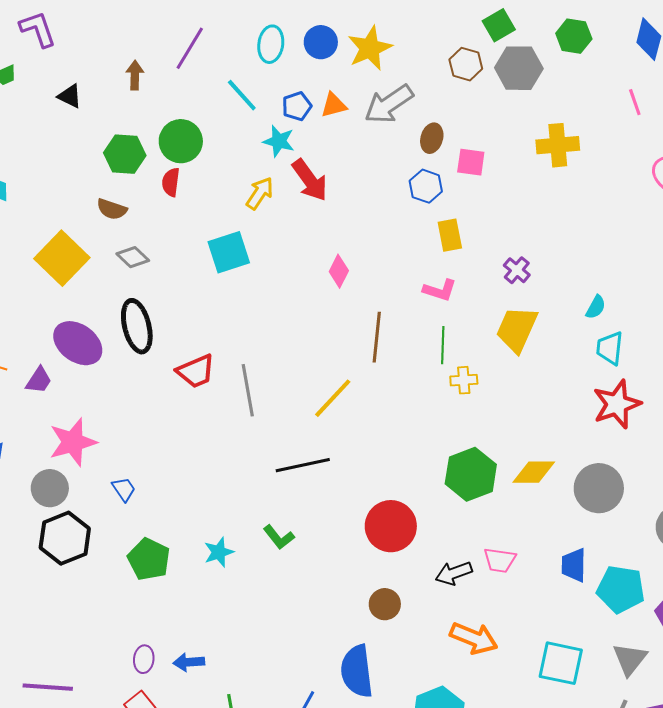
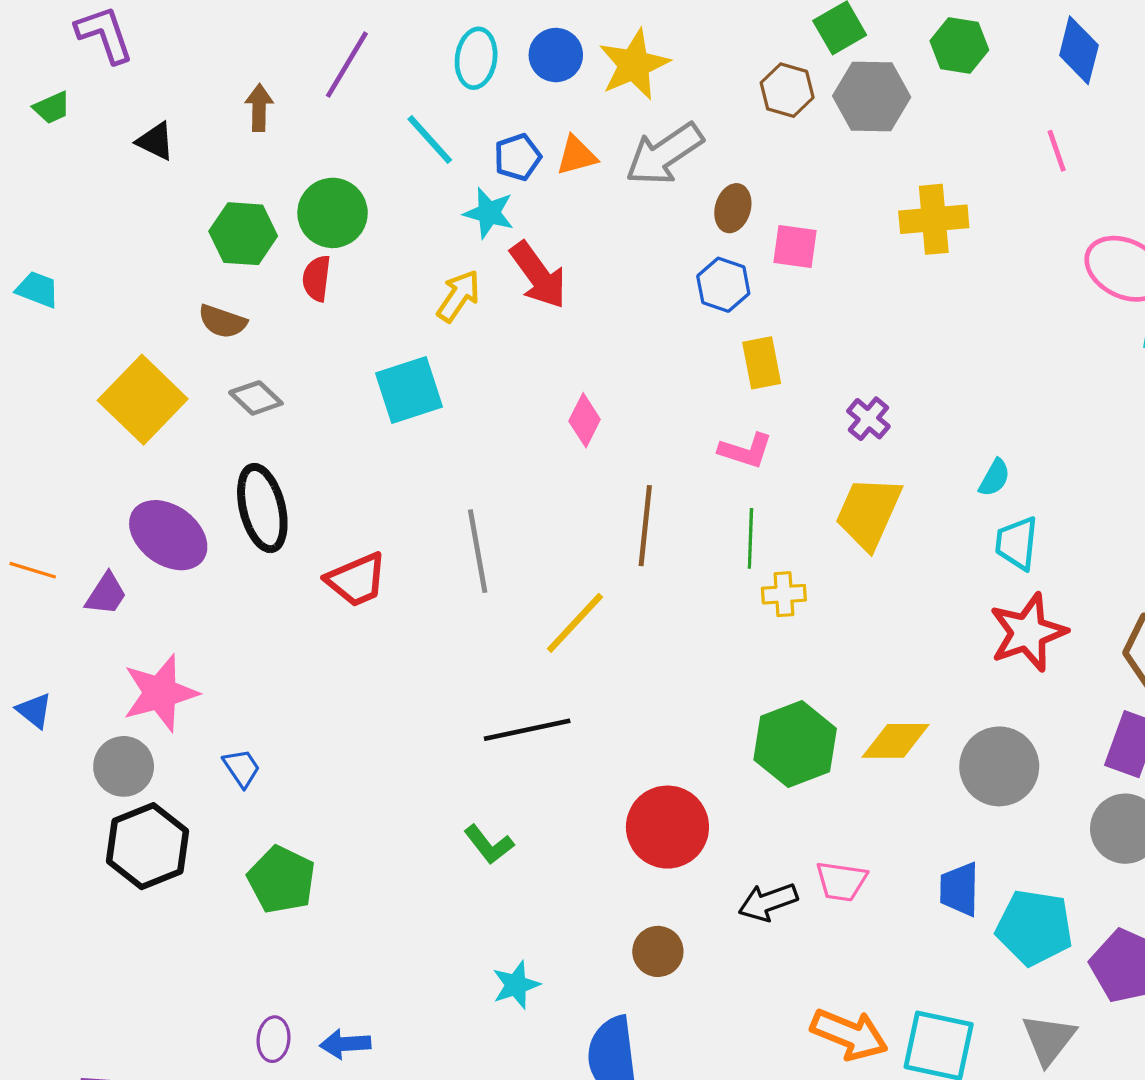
gray line: (248, 390) -> (478, 551), moved
cyan star: (219, 552) -> (516, 985), moved
orange arrow: (474, 638) -> (849, 1034), moved

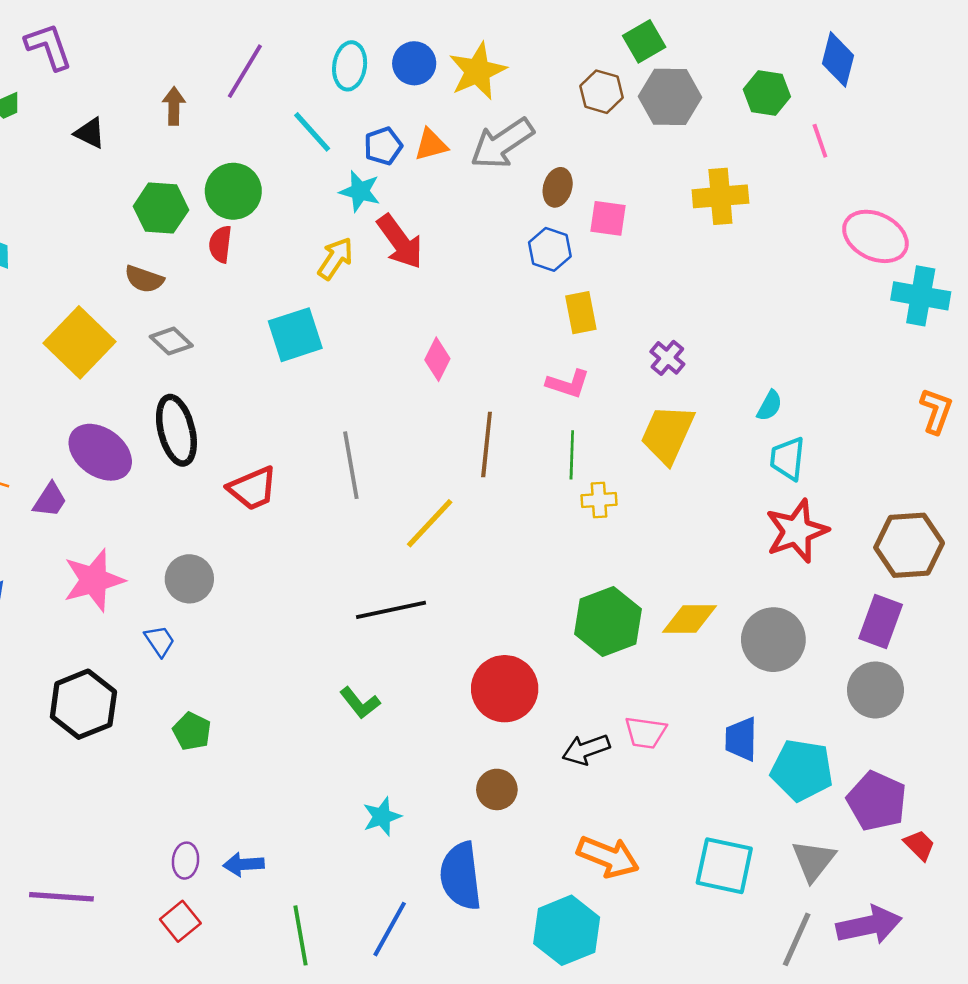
green hexagon: (959, 45) -> (767, 93), moved
gray circle: (124, 766) -> (189, 579), moved
green pentagon: (281, 880) -> (192, 731), size x0.7
orange arrow: (849, 1034) -> (608, 857), moved

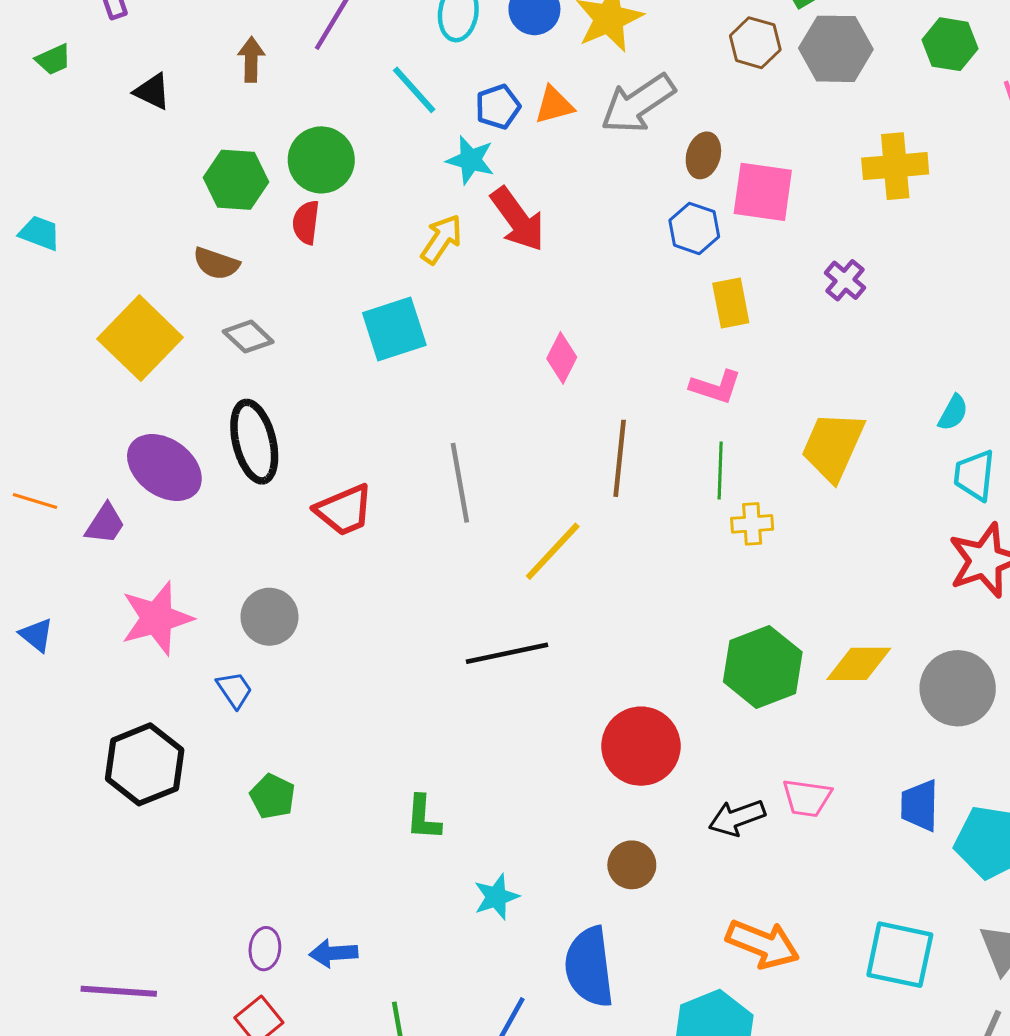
pink square: (608, 218) -> (763, 192), size x1.4
purple cross: (667, 358) -> (845, 280), moved
green L-shape: (360, 703) -> (423, 818), moved, turned 42

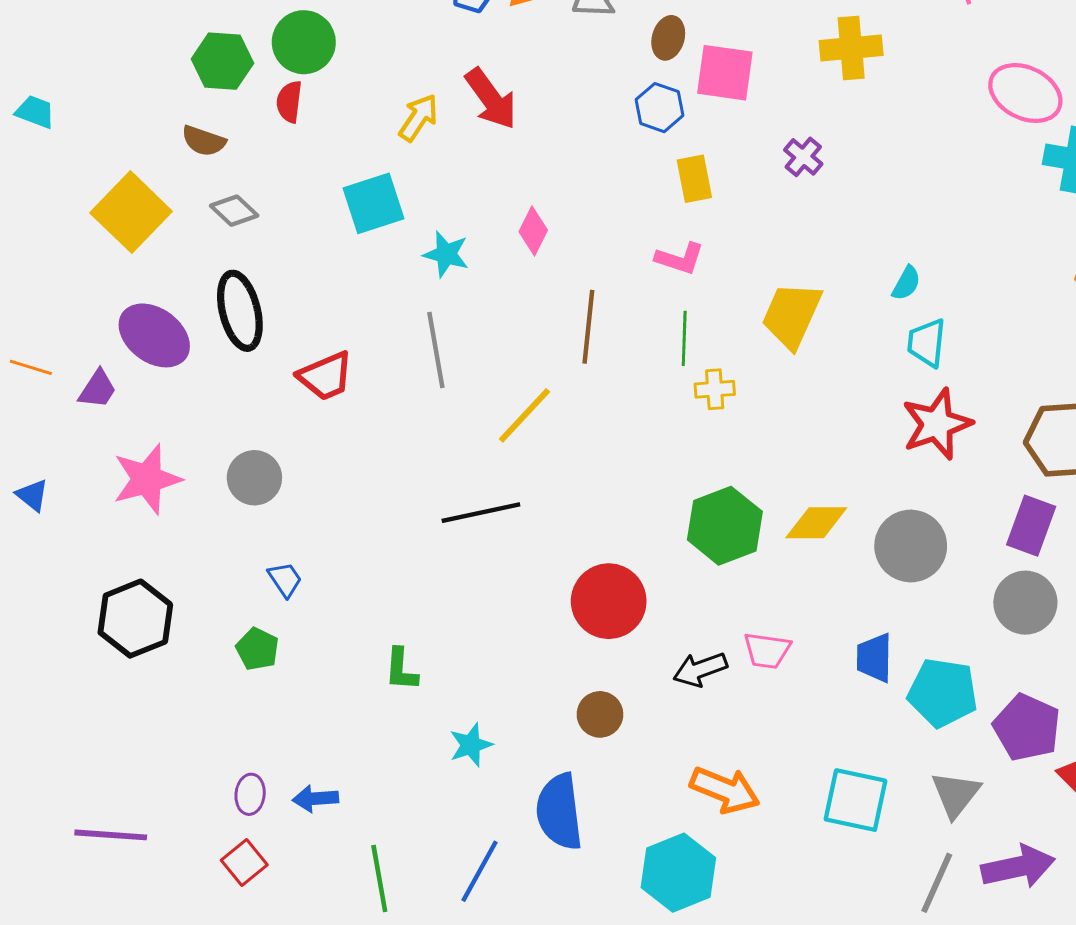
cyan star: (470, 160) -> (446, 254), moved
blue trapezoid: (234, 690) -> (285, 579), moved

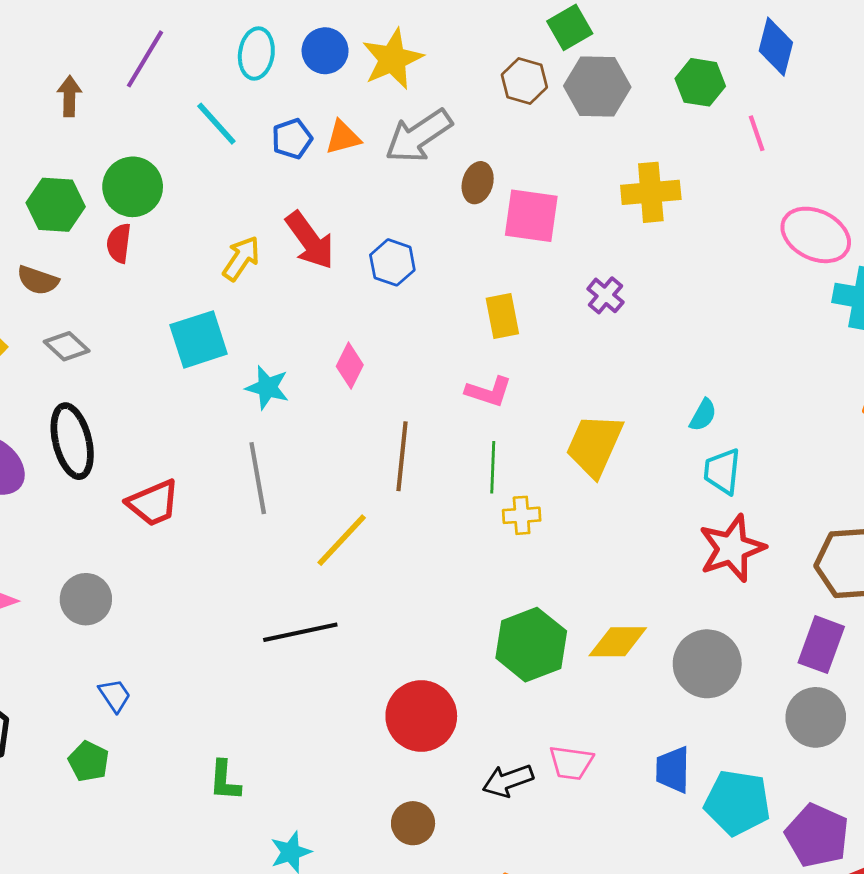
blue hexagon: (660, 108) -> (392, 262), moved

